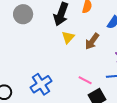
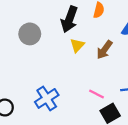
gray circle: (23, 14) -> (30, 34), moved

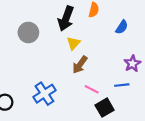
brown arrow: (104, 50) -> (80, 65), moved

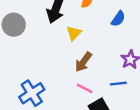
yellow triangle: (73, 43) -> (74, 33), moved
brown arrow: (80, 65) -> (83, 62), moved

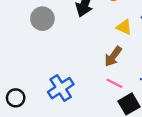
yellow triangle: (74, 33) -> (124, 27), moved, turned -49

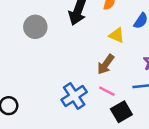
blue cross: (61, 88) -> (74, 96), moved

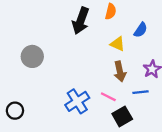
gray circle: (35, 27) -> (32, 56), moved
brown arrow: (106, 64) -> (120, 71), moved, turned -48

